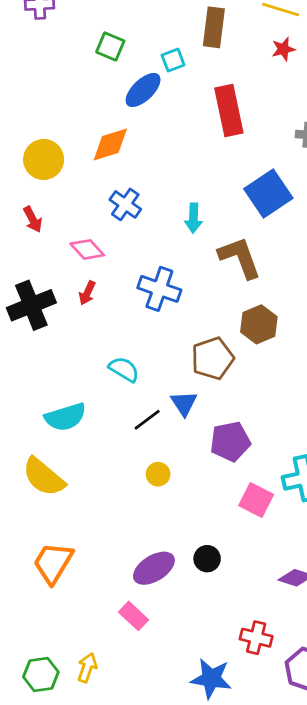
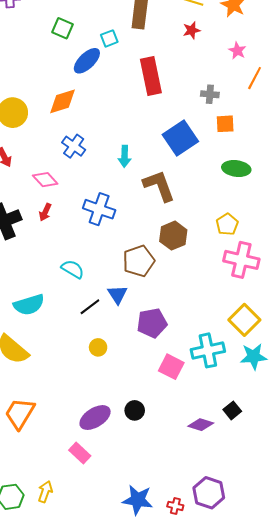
red cross: (256, 638) -> (175, 506), moved, size x0.7

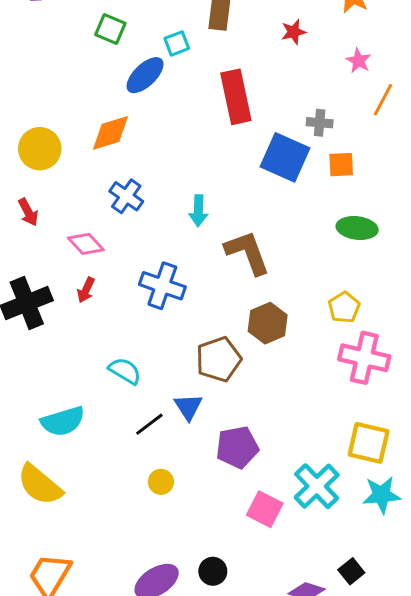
blue square: (180, 138) -> (285, 157), moved, turned -32
yellow square: (244, 320) -> (369, 443), turned -32
cyan cross: (208, 350) -> (317, 486), turned -32

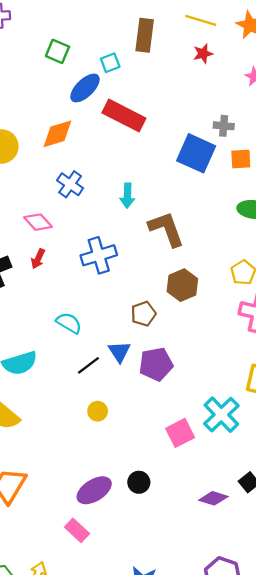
red rectangle: (236, 97) -> (124, 116), moved, turned -51
blue cross: (162, 286) -> (99, 255), turned -36
brown pentagon: (219, 359) -> (143, 314), size x0.7
purple pentagon: (237, 447) -> (156, 364), moved
pink square: (265, 509) -> (180, 433), turned 36

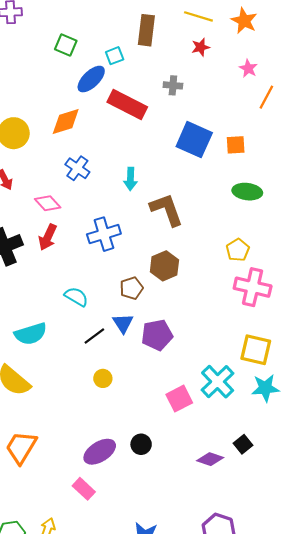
gray cross: (224, 126) -> (173, 85), moved
red arrow: (38, 259) -> (48, 237), size x1.4
brown hexagon: (182, 285) -> (164, 266), moved
brown pentagon: (143, 314) -> (132, 288), moved

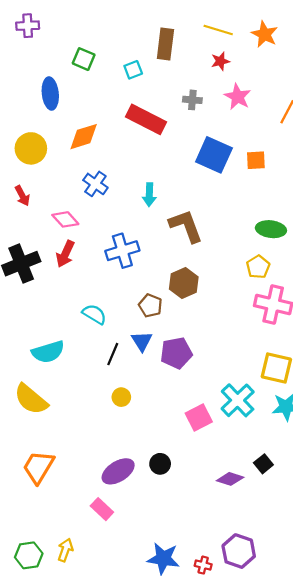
pink star: (248, 68) -> (238, 97), moved, size x1.4
blue ellipse: (91, 79) -> (50, 93), moved, turned -52
green ellipse: (247, 192) -> (271, 229), moved
brown pentagon: (132, 288) -> (150, 306), turned -30
black line: (94, 336) -> (113, 354), turned -30

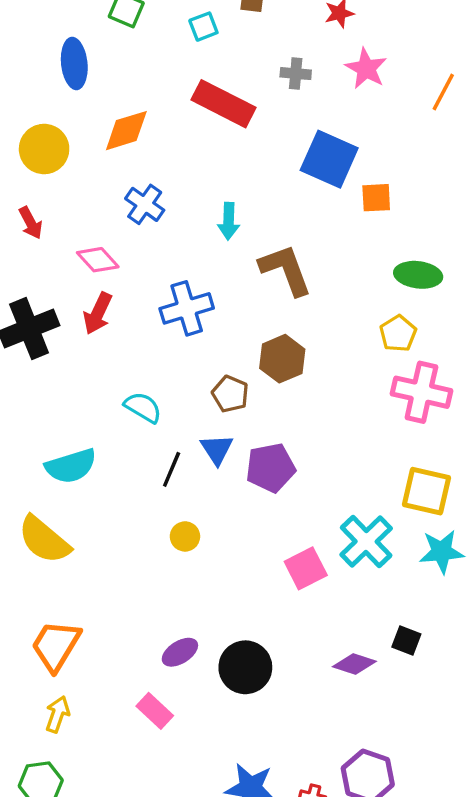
orange square: (256, 160) -> (376, 198), moved
black circle: (160, 464) -> (245, 667), moved, size x1.6
black square: (263, 464) -> (406, 640), turned -30
purple ellipse: (118, 471) -> (180, 652), size x0.7
yellow arrow: (65, 550) -> (57, 714), moved

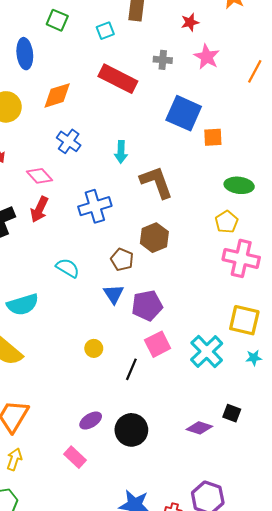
black line: (172, 469) -> (131, 369), moved
cyan star: (442, 552) -> (254, 358), size x0.6
pink square: (306, 568) -> (158, 344), moved

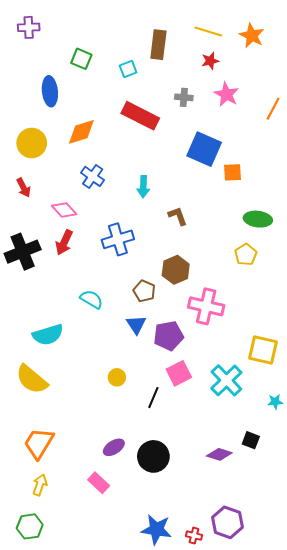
brown L-shape: (156, 182) -> (178, 216), size x0.6
pink cross: (241, 258) -> (206, 306), moved
cyan star: (254, 358) -> (275, 402), moved

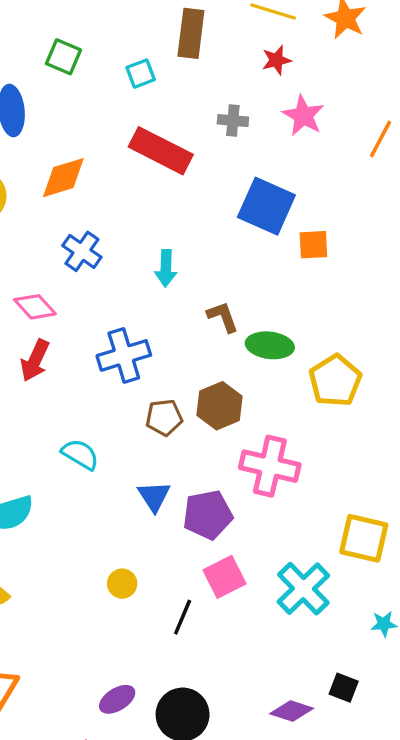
green ellipse: (258, 219) -> (270, 345), moved
yellow pentagon: (246, 255) -> (335, 381), size x1.4
brown pentagon: (144, 291) -> (164, 417), moved, turned -30

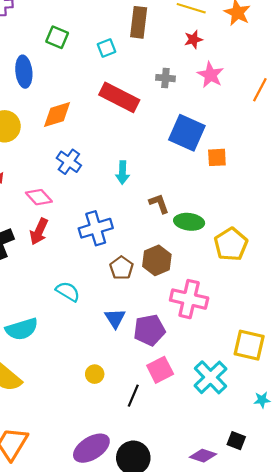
brown pentagon: (164, 417) -> (121, 268), turned -30
purple ellipse: (117, 699) -> (91, 448), size x1.6

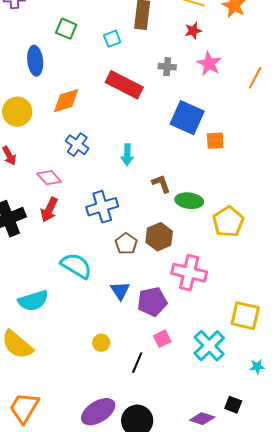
cyan semicircle: (68, 292) -> (76, 266), size x1.4
pink square: (160, 370) -> (162, 339), size x0.7

